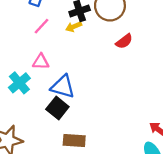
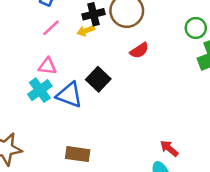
cyan cross: (19, 83) -> (40, 90), moved
black square: (57, 108) -> (98, 79), moved

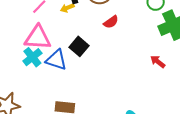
pink triangle: (47, 66) -> (38, 38), size x1.8
red arrow: (169, 148) -> (158, 62), moved

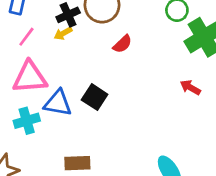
black square: (79, 46) -> (95, 97), moved
cyan cross: (32, 57) -> (27, 121), moved, turned 30

